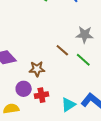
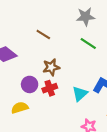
brown line: (62, 50) -> (43, 35), moved
brown star: (37, 69) -> (51, 67), moved

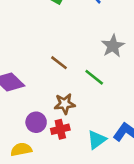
gray star: (86, 17) -> (113, 46), turned -30
green line: (88, 43) -> (94, 77), moved

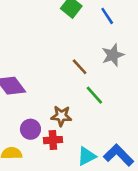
gray star: (113, 46) -> (113, 55), moved
brown line: (59, 63) -> (80, 67), moved

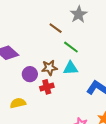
purple circle: (30, 129) -> (30, 74), moved
cyan triangle: (87, 156) -> (71, 68), moved, turned 35

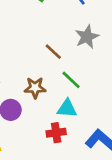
brown star: (49, 68) -> (35, 88), moved
red cross: (47, 87) -> (56, 133), moved

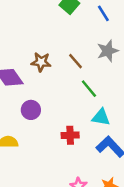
brown star: (35, 88) -> (41, 62), moved
cyan triangle: (67, 109) -> (101, 117), moved

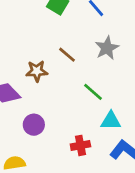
brown line: (75, 61) -> (67, 55), moved

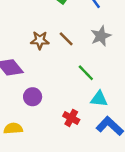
brown star: (37, 71) -> (40, 40), moved
red cross: (80, 145) -> (71, 118), turned 35

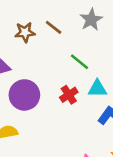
purple circle: (33, 97) -> (24, 95), size x1.5
red cross: (71, 118) -> (69, 95), moved, turned 35

